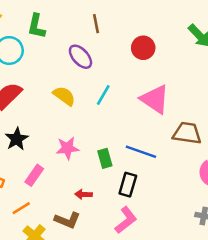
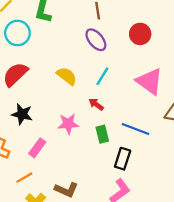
purple ellipse: (80, 57) -> (96, 40), moved
black star: (17, 139) -> (22, 114), turned -30
red arrow: (83, 194) -> (96, 104), moved, turned 32

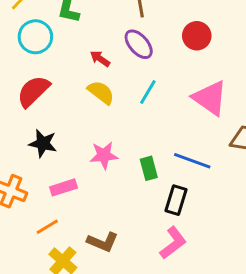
red arrow: (96, 104) -> (100, 59), moved
pink rectangle: (37, 148) -> (64, 187), turned 36

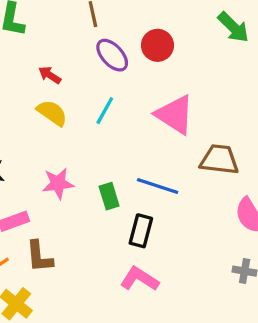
purple ellipse: (139, 44) -> (112, 55), moved
brown L-shape: (103, 242) -> (39, 257), moved, turned 64
pink L-shape: (173, 243) -> (139, 279), turned -108

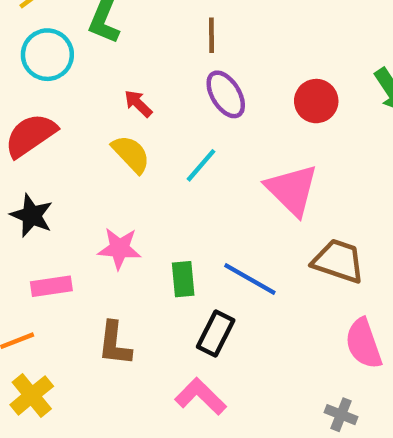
red circle: (157, 45) -> (316, 101), moved
brown L-shape: (39, 257) -> (115, 344), moved

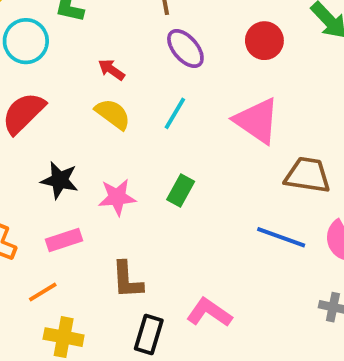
black star: (32, 215) -> (60, 180), moved
green rectangle: (183, 279) -> (181, 191), moved, turned 44
blue line: (250, 279) -> (281, 237), moved
black rectangle: (216, 333) -> (149, 335), moved
yellow cross: (32, 395) -> (64, 337), turned -30

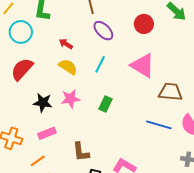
pink star: (117, 197) -> (70, 99), moved

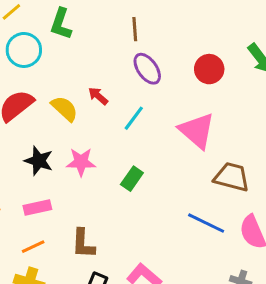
red arrow: (66, 44) -> (98, 96), moved
yellow semicircle: (68, 67) -> (64, 109), moved
orange line: (38, 161) -> (33, 247), moved

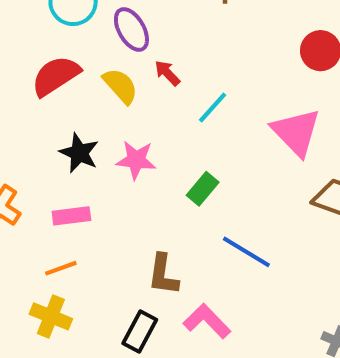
purple ellipse: (147, 69) -> (131, 29), moved
blue line: (206, 223) -> (246, 252), moved
brown L-shape: (83, 244) -> (163, 275), moved

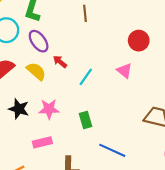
pink triangle: (296, 132) -> (125, 71), moved, size x0.6
green rectangle: (203, 189) -> (86, 120), turned -49
pink rectangle: (71, 216) -> (42, 142), moved

